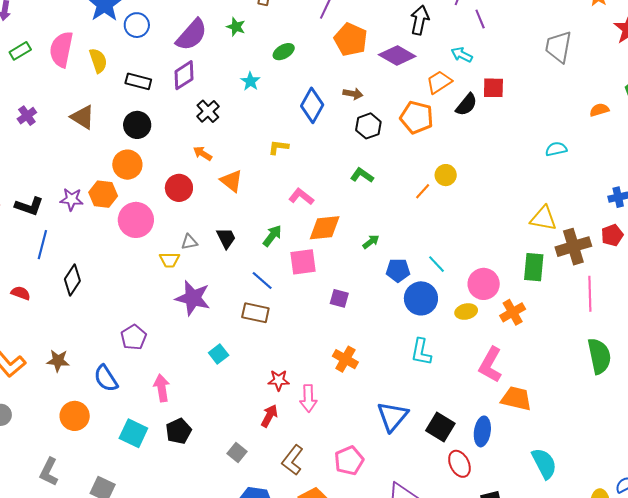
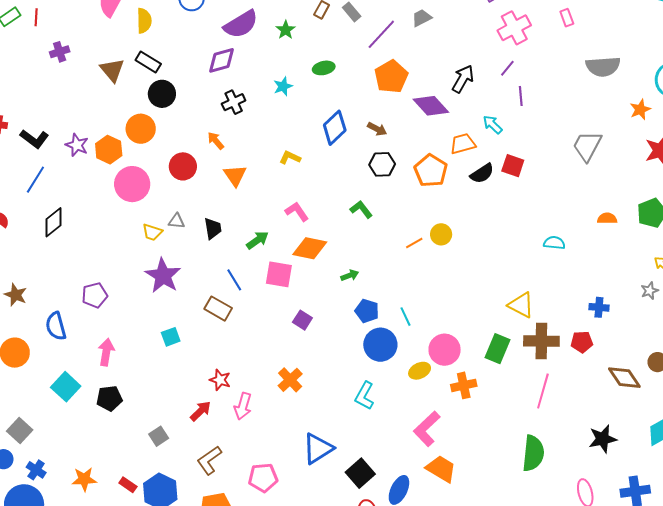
black rectangle: (138, 81) -> (148, 62), moved
yellow ellipse: (466, 312) -> (420, 371), turned -30

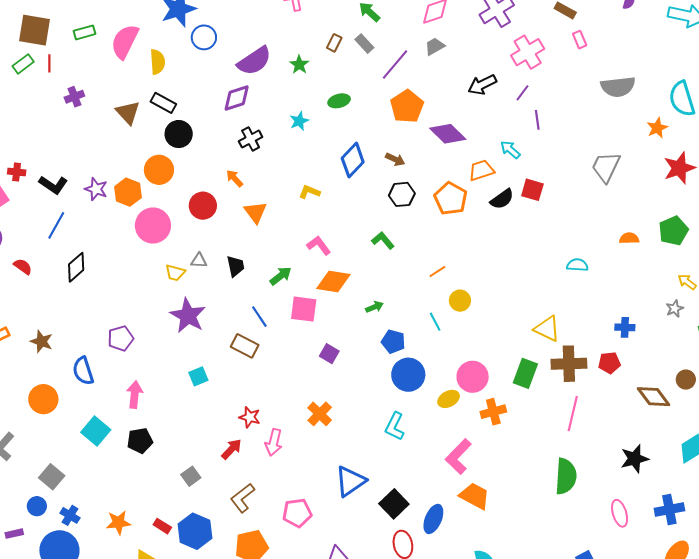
black arrow: (463, 79) -> (482, 85), moved, turned -144
yellow circle: (441, 234) -> (460, 301), moved
cyan line: (406, 317) -> (435, 322), moved

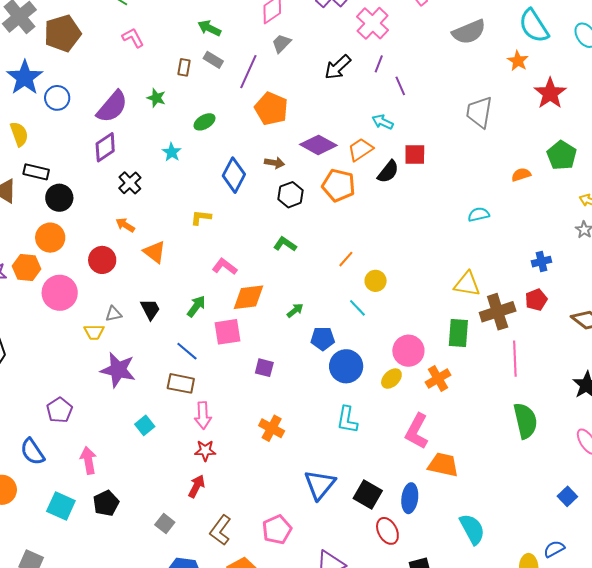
purple diamond: (448, 134) -> (318, 145), moved
pink arrow: (274, 442) -> (203, 416), moved

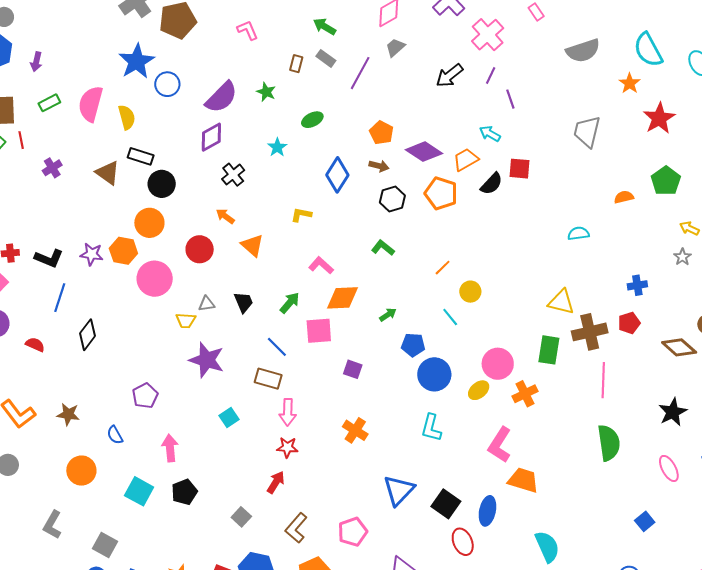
orange pentagon: (271, 109) -> (381, 133), moved, size x0.7
blue semicircle: (32, 452) -> (115, 435), size x0.7

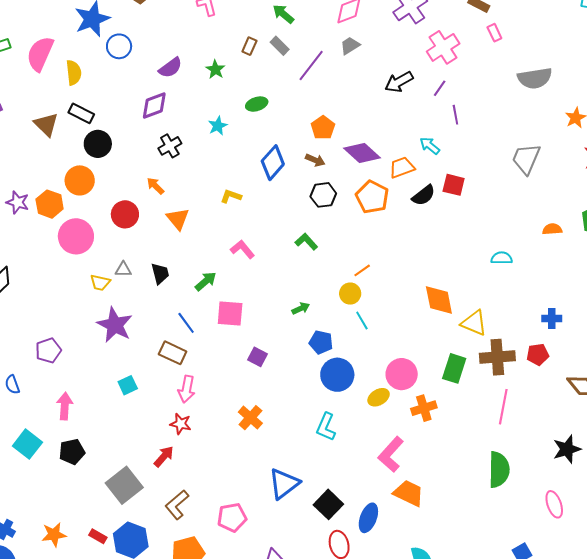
purple semicircle: (221, 97) -> (170, 68), size x0.7
yellow circle: (470, 292) -> (350, 294), moved
orange diamond: (342, 298) -> (439, 300), moved, turned 72
gray square: (241, 517) -> (124, 485), size x1.8

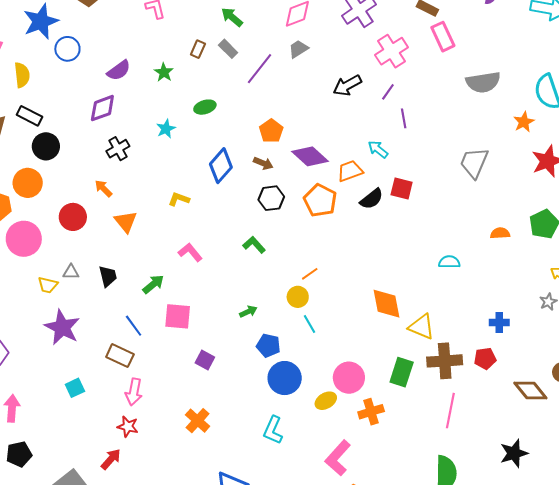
pink rectangle: (494, 33) -> (443, 37), size x1.6

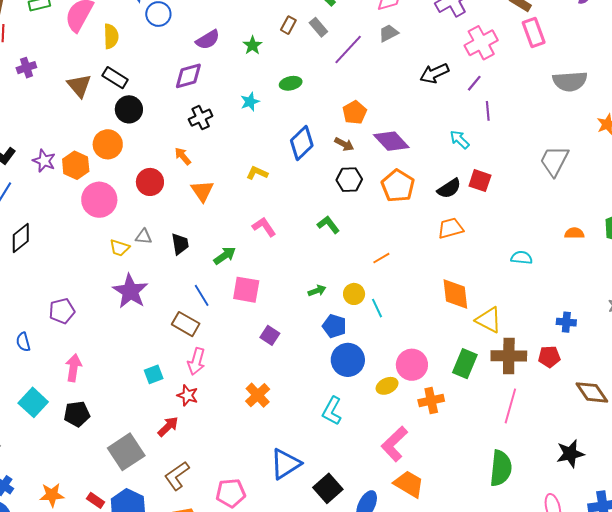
orange trapezoid: (350, 171) -> (450, 228), moved
yellow circle: (298, 297) -> (354, 294), moved
cyan square: (75, 388) -> (154, 374), moved

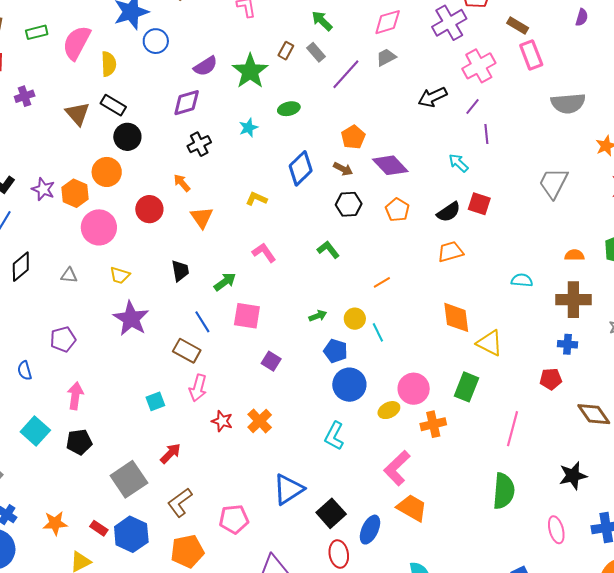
green star: (252, 45) -> (250, 71), size x1.8
orange pentagon: (398, 186) -> (397, 210), size x0.7
gray triangle: (144, 237) -> (69, 275), moved
brown cross: (509, 356) -> (573, 300), moved
red star: (188, 395) -> (222, 421), moved

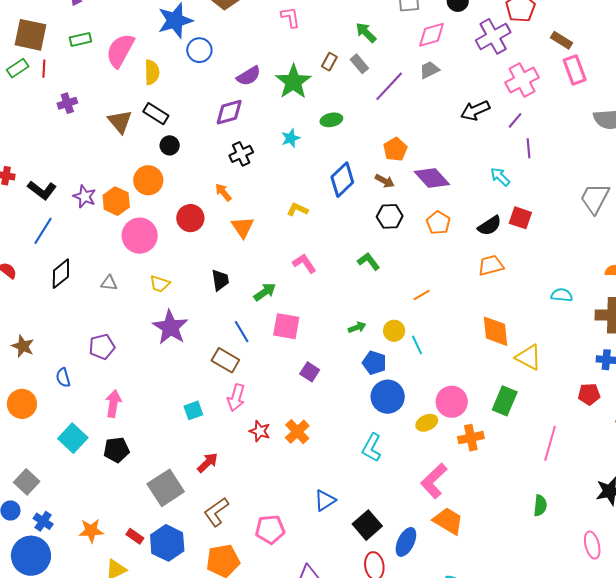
black circle: (127, 137) -> (170, 145), size x0.7
blue triangle: (288, 489) -> (325, 500), size x0.7
green semicircle: (504, 491) -> (540, 505), size x0.6

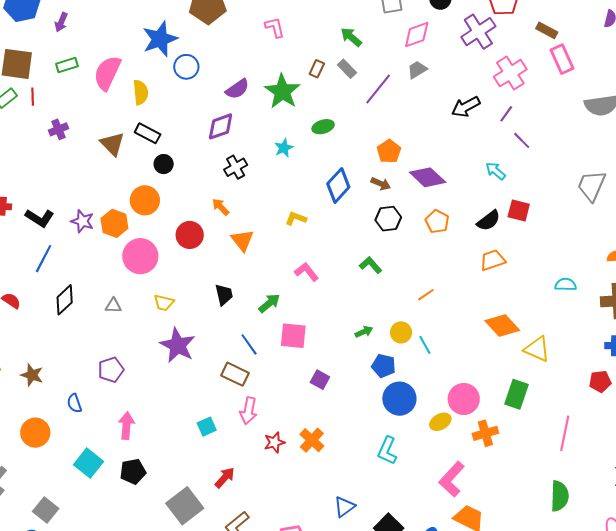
purple line: (528, 148) -> (522, 140), turned -36
orange diamond: (495, 331) -> (502, 325), turned -32
red star: (260, 431) -> (274, 442), turned -30
green semicircle: (540, 505) -> (560, 496), size x1.4

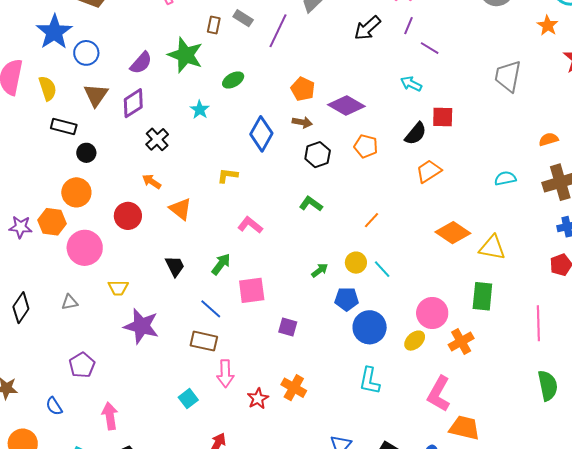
brown triangle: (112, 144) -> (96, 95), moved, turned 32

